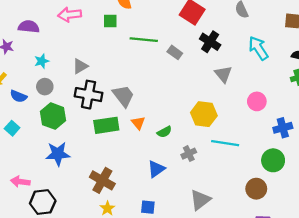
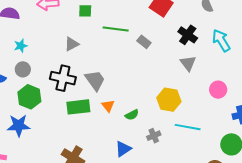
black cross: (210, 42) -> (188, 35), moved
gray triangle: (80, 66) -> (72, 44), moved
blue star: (58, 154) -> (19, 125), moved

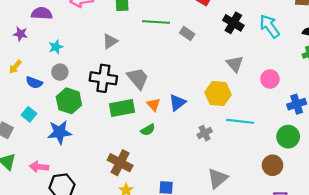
gray triangle: (188, 63) -> (235, 64), moved
green semicircle: (132, 115) -> (148, 130), moved
blue triangle: (123, 149) -> (177, 103), moved

